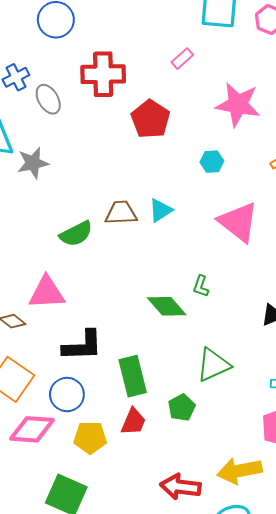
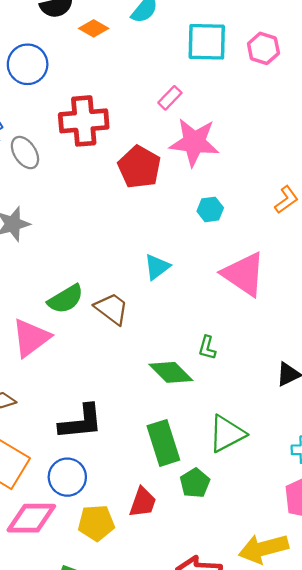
pink star: (238, 105) -> (194, 142), moved
brown trapezoid: (121, 213) -> (112, 309), moved, turned 44
pink triangle: (47, 293) -> (31, 338), moved, turned -30
green rectangle: (133, 376) -> (163, 443), moved

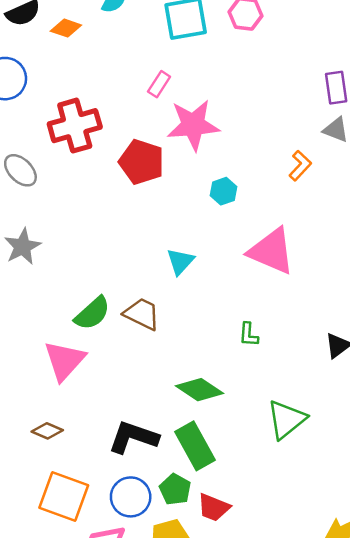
green diamond: (171, 372) -> (199, 390), moved
black L-shape: (81, 422) -> (133, 437), turned -144
green rectangle: (163, 443) -> (195, 446), moved
green pentagon: (195, 483) -> (175, 489), moved
red trapezoid: (143, 502) -> (214, 508), turned 104

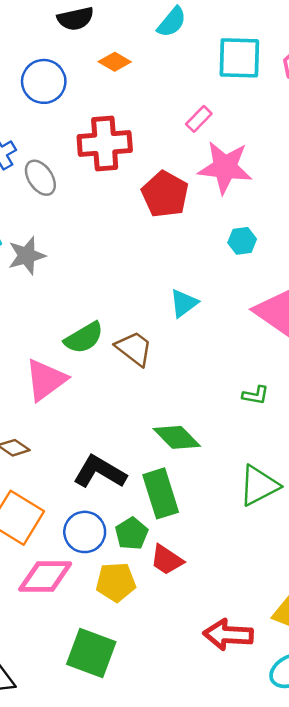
orange diamond: (66, 28) -> (115, 62), moved
green L-shape: (249, 335) -> (256, 395), moved, turned -95

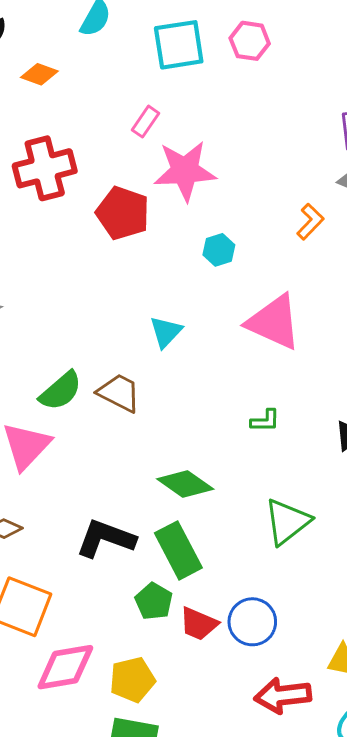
blue circle: (85, 532) -> (252, 622), moved
yellow pentagon: (116, 582) -> (132, 680), moved

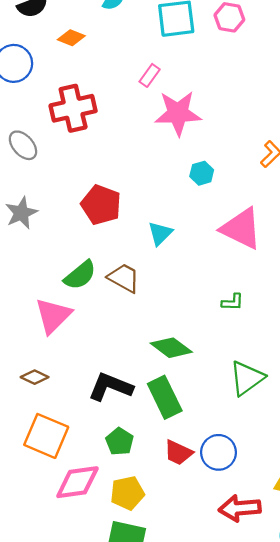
red pentagon: (123, 213) -> (101, 205), moved
green pentagon: (154, 601) -> (120, 441), moved

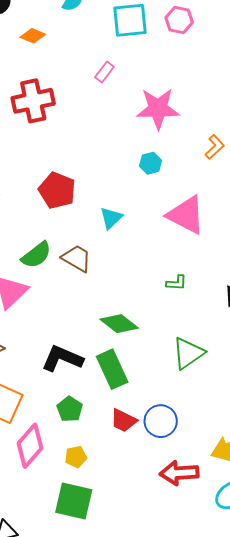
pink star: (178, 113) -> (158, 109), moved
pink diamond: (77, 482) -> (30, 446), turned -42
yellow pentagon: (127, 493) -> (76, 457), size x0.7

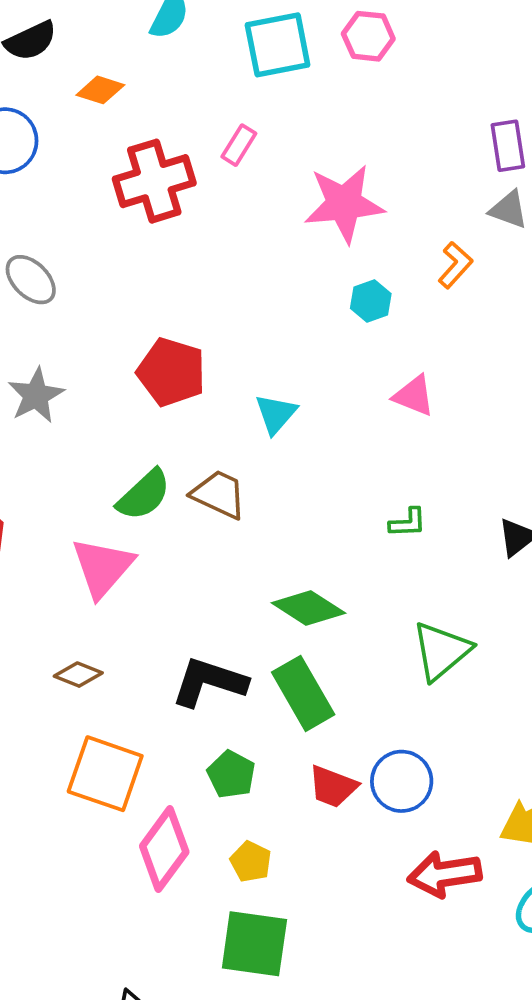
red cross: (33, 101) -> (154, 181), moved
cyan hexagon: (151, 163) -> (371, 301), moved
pink triangle: (186, 215) -> (414, 396), size x0.6
yellow pentagon: (76, 457) -> (251, 862), turned -30

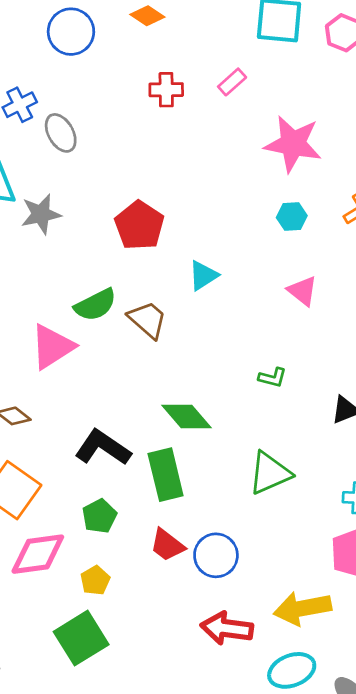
red cross: (154, 181) -> (166, 90), size x0.6
pink diamond: (164, 849) -> (38, 554), turned 30
green square: (254, 944) -> (81, 638), turned 34

